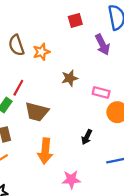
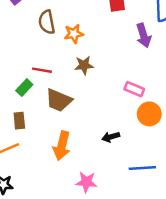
brown star: (70, 78) -> (84, 65), moved
red line: (18, 88) -> (42, 70), turned 63
black arrow: (87, 137) -> (111, 137), turned 40

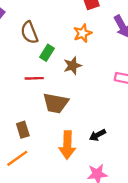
orange star: (74, 34) -> (83, 33), moved
green rectangle: (24, 88) -> (47, 53), moved
black arrow: (111, 137) -> (97, 135), moved

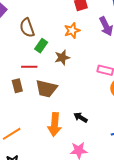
brown rectangle: (23, 130) -> (17, 86), moved
black arrow: (97, 135) -> (81, 117), turned 56

